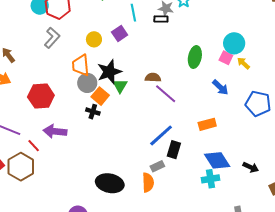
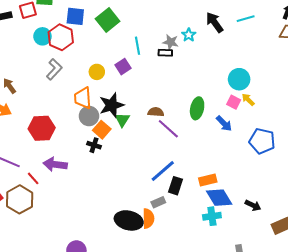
green ellipse: (195, 57) -> (197, 108), moved
pink square: (226, 58) -> (234, 102), moved
orange rectangle: (207, 124) -> (208, 180), moved
black ellipse: (110, 183) -> (129, 220), moved

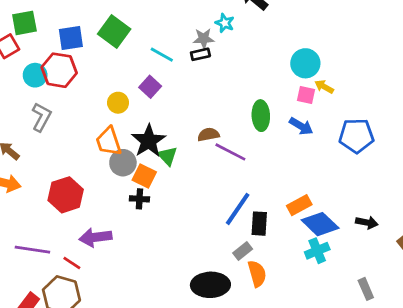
cyan line: (137, 46) -> (162, 55), turned -36
gray L-shape: (54, 69) -> (41, 117), moved
orange semicircle: (148, 219) -> (257, 274), moved

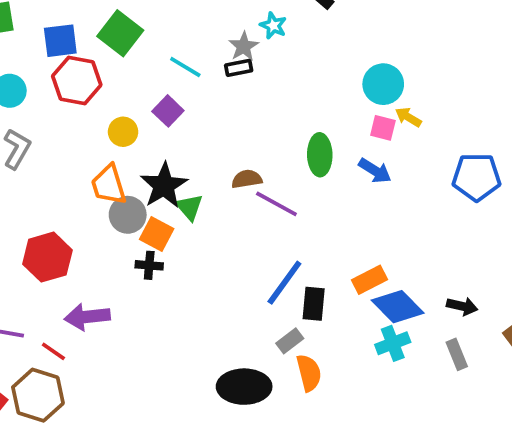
gray star: (204, 39) -> (244, 46), turned -30
red hexagon: (59, 70) -> (77, 80), moved
blue pentagon: (356, 136) -> (477, 177), moved
gray rectangle: (366, 289) -> (457, 354), moved

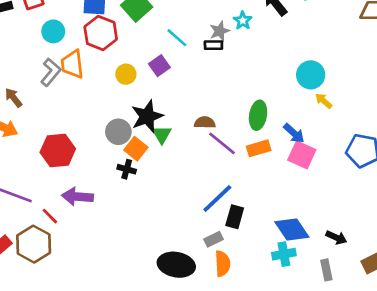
pink square: (383, 128) -> (302, 155), moved, size x1.5
orange trapezoid: (109, 185) -> (72, 64), moved
orange rectangle: (370, 280) -> (259, 148), moved

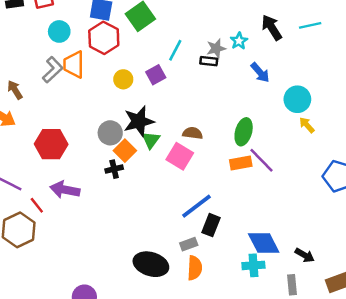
cyan line: (177, 38) -> (175, 50), turned 70
blue arrow: (294, 133) -> (260, 73), moved
purple line: (222, 143) -> (261, 160), moved
pink square: (302, 155) -> (180, 156), moved
black cross: (127, 169) -> (114, 169), turned -35

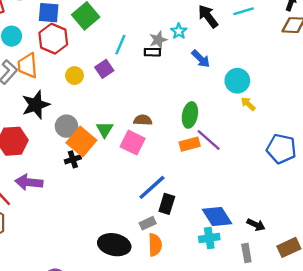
black star: (139, 121) -> (36, 105), moved
orange square: (125, 151) -> (81, 141), size x1.4

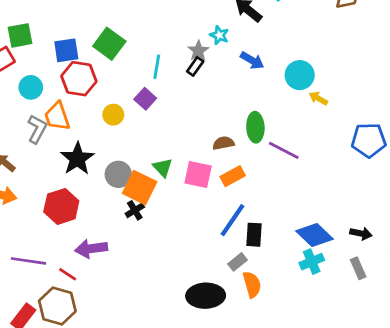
black rectangle: (152, 52) -> (195, 66), turned -42
brown semicircle: (143, 120) -> (223, 143), moved
orange rectangle: (190, 144) -> (233, 176), moved

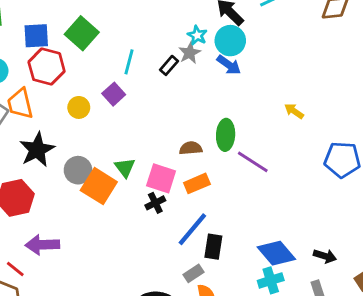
gray star: (198, 51) -> (190, 53), moved
cyan circle: (300, 75) -> (230, 41), moved
black cross: (135, 210) -> (155, 203), moved

